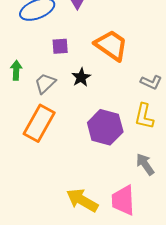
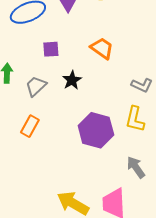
orange trapezoid: (111, 45) -> (102, 48), size x0.7
orange rectangle: (39, 123) -> (30, 126), size x0.6

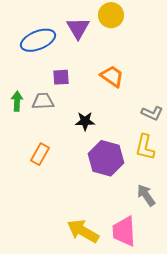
black star: (72, 80) -> (85, 121), moved, turned 30
gray trapezoid: (36, 86) -> (43, 101), moved, turned 40

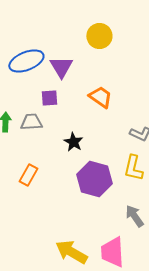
purple triangle: (78, 28) -> (61, 67), moved
black star: (85, 121) -> (73, 142), turned 30

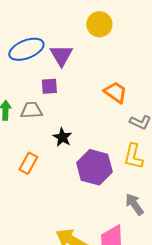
orange trapezoid: (100, 97) -> (115, 92), moved
black star: (73, 142) -> (62, 137), moved

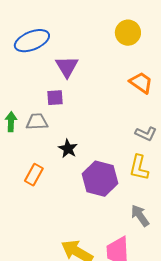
yellow circle: (99, 24) -> (128, 33), moved
blue ellipse: (26, 49) -> (32, 41), moved
orange trapezoid: (115, 92) -> (141, 83), moved

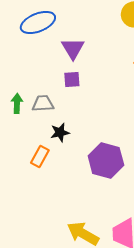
purple square: (55, 98) -> (72, 79), moved
black star: (68, 149) -> (60, 132), moved, turned 30

